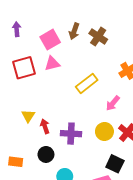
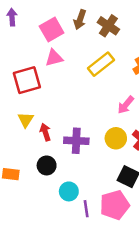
red square: (24, 68) -> (27, 80), moved
yellow rectangle: (87, 83) -> (101, 64), moved

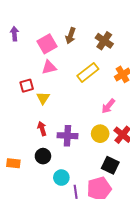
brown cross: (108, 26) -> (104, 41), moved
red square: (27, 80) -> (27, 86), size x0.6
yellow triangle: (26, 120) -> (43, 98), moved

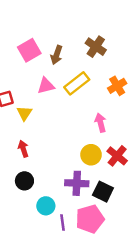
brown arrow: (71, 36) -> (57, 55), moved
pink triangle: (49, 67) -> (46, 86), moved
pink arrow: (108, 106) -> (101, 123), turned 126
purple cross: (67, 136) -> (77, 183), moved

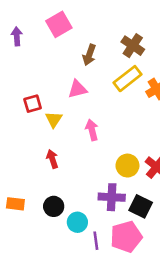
pink square: (29, 50) -> (59, 24), moved
yellow rectangle: (77, 83) -> (127, 79), moved
pink arrow: (101, 123) -> (92, 130), moved
black circle: (24, 181) -> (54, 206), moved

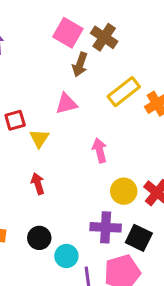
pink square: (59, 24) -> (68, 33), moved, turned -30
brown cross: (133, 46) -> (104, 37), moved
pink arrow: (92, 130) -> (100, 150), moved

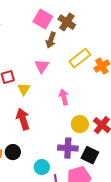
pink triangle: (66, 104) -> (42, 66), turned -42
red arrow: (38, 184) -> (23, 119), size x1.5
black circle: (39, 238) -> (13, 152), moved

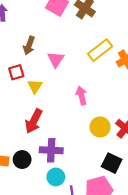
brown arrow: (51, 40) -> (29, 46), moved
red arrow: (23, 119) -> (34, 121), turned -135
purple cross: (68, 148) -> (51, 150), moved

